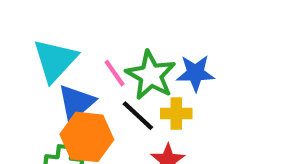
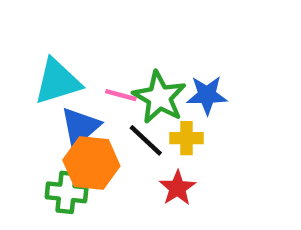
cyan triangle: (55, 60) -> (57, 82), turned 30
pink line: (115, 73) -> (121, 95), turned -40

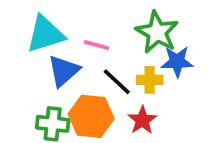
blue star: (207, 95) -> (177, 62), moved
green star: (159, 97) -> (157, 32), moved
orange hexagon: (91, 163) -> (91, 116), moved

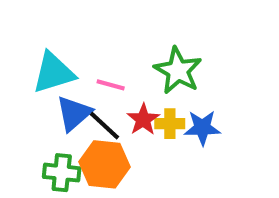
blue star: (177, 62) -> (202, 128), moved
black line: (117, 82) -> (105, 126), moved
red star: (142, 120) -> (143, 120), moved

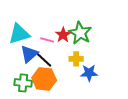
red star: (143, 120) -> (63, 35), moved
blue star: (202, 128) -> (89, 73), moved

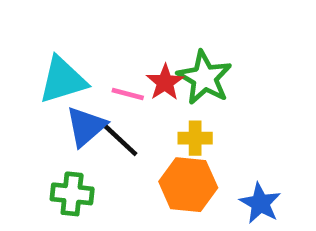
blue star: (89, 73) -> (260, 203), moved, turned 30
orange hexagon: (44, 79) -> (188, 185), moved

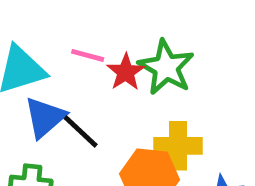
pink line: (128, 94) -> (88, 55), moved
yellow cross: (195, 138) -> (178, 146), moved, size x1.4

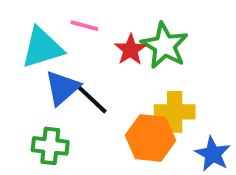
pink line: (88, 55) -> (84, 26), moved

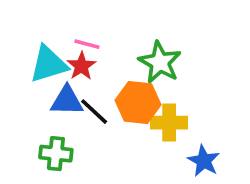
red star: (130, 50) -> (81, 66), moved
blue triangle: (62, 88) -> (67, 101), turned 42
orange hexagon: (151, 138) -> (138, 102), moved

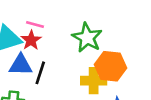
orange hexagon: (138, 102) -> (111, 66), moved
black line: (94, 112) -> (40, 73), turned 65

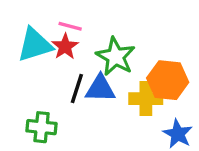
green star: (87, 38) -> (116, 57), moved
blue triangle: (21, 65) -> (100, 88), moved

